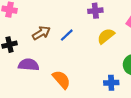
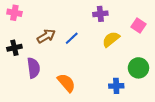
purple semicircle: (29, 65) -> (34, 68), turned 78

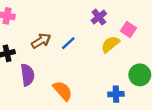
purple cross: (100, 14) -> (99, 17), turned -32
pink square: (138, 25) -> (128, 29), moved

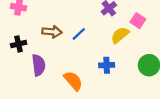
brown arrow: (41, 41) -> (52, 32), turned 36
blue cross: (116, 94) -> (107, 65), moved

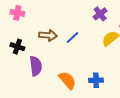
black cross: (19, 44) -> (17, 47), turned 32
blue cross: (107, 65) -> (96, 80), moved

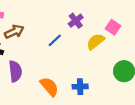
purple cross: (100, 14) -> (76, 21), moved
brown arrow: (48, 35) -> (14, 32), moved, turned -30

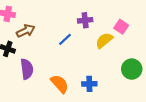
purple cross: (76, 21) -> (85, 20), turned 32

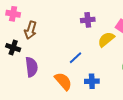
brown arrow: (26, 31) -> (30, 30), turned 132
blue line: (65, 39) -> (75, 58), moved

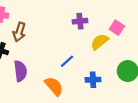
blue cross: (92, 81) -> (93, 80), moved

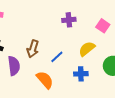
brown arrow: (19, 32) -> (33, 49), moved
yellow semicircle: (99, 42) -> (87, 49), moved

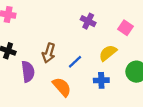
purple cross: (69, 20) -> (88, 21), turned 32

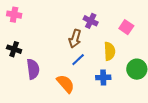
brown arrow: (49, 53) -> (75, 39), moved
yellow semicircle: (108, 53) -> (110, 51), turned 126

